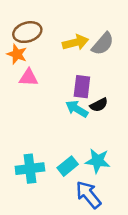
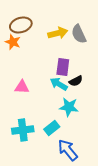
gray semicircle: (103, 44) -> (79, 34), turned 114
pink triangle: (29, 78) -> (22, 87), moved
cyan star: (98, 161) -> (69, 107), moved

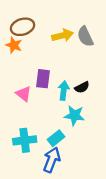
purple rectangle: (63, 67) -> (43, 79), moved
cyan arrow: (59, 84) -> (64, 91), turned 66
pink triangle: (22, 87) -> (24, 94), turned 35
blue arrow: (68, 150) -> (52, 160), moved, turned 60

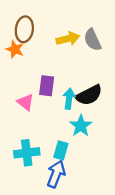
brown ellipse: (23, 27) -> (24, 29), turned -65
black semicircle: (82, 87) -> (89, 95), size x1.6
cyan star: (74, 115) -> (81, 126), turned 30
cyan rectangle: (56, 138) -> (61, 150), turned -35

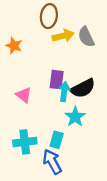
brown ellipse: (24, 29) -> (49, 16), moved
purple rectangle: (47, 86) -> (57, 80), moved
blue arrow: (56, 174) -> (52, 162), turned -50

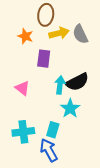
orange star: (14, 46) -> (25, 36), moved
purple rectangle: (57, 80) -> (44, 59), moved

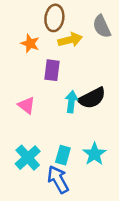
gray semicircle: (80, 34) -> (102, 26), moved
cyan star: (70, 108) -> (94, 154), moved
cyan cross: (23, 132) -> (28, 158), turned -35

